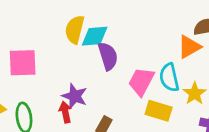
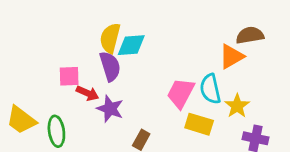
purple semicircle: (108, 56) -> (110, 66), moved
pink square: (23, 63) -> (69, 76), moved, size x0.7
red arrow: (65, 112) -> (88, 93), moved, turned 126

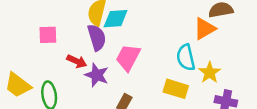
pink square: (69, 76) -> (48, 35), moved
pink trapezoid: (181, 93) -> (128, 57), moved

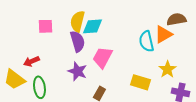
pink square: (48, 35) -> (45, 26), moved
cyan semicircle: (186, 57) -> (146, 41), moved
red arrow: (77, 61) -> (31, 61), moved, turned 133

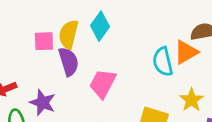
pink square: (45, 26) -> (44, 41), moved
cyan diamond: (92, 26) -> (100, 26), moved, turned -50
purple star: (77, 71) -> (43, 103), moved

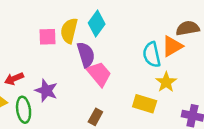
purple semicircle: (69, 62) -> (86, 55), moved
pink trapezoid: (103, 84) -> (99, 74), turned 112
yellow star: (191, 100) -> (166, 82), moved

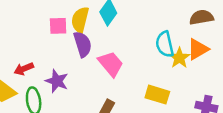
orange triangle: (172, 46) -> (198, 49), moved
purple semicircle: (86, 55) -> (83, 44), moved
yellow star: (166, 82) -> (179, 58), moved

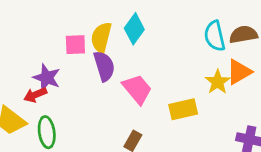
cyan semicircle: (165, 44) -> (215, 36), moved
purple star: (57, 81) -> (47, 78), moved
yellow rectangle: (157, 95) -> (183, 109), moved, turned -30

